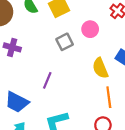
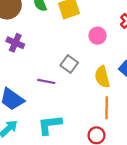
gray square: (65, 42) -> (69, 64), moved, turned -35
purple line: (47, 80) -> (46, 81), turned 70

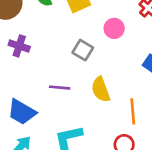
gray square: (69, 64) -> (83, 50), moved
yellow semicircle: (102, 77) -> (101, 89), moved

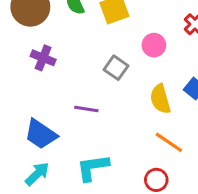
yellow semicircle: (101, 89) -> (160, 99), moved
orange line: (133, 111) -> (169, 142), turned -55

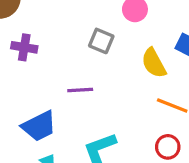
blue trapezoid: (41, 134) -> (39, 126), turned -48

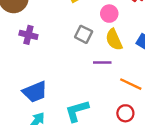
yellow semicircle: (154, 63) -> (114, 40), moved
purple line: (80, 90) -> (102, 63), moved

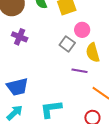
pink circle: (109, 14) -> (82, 30), moved

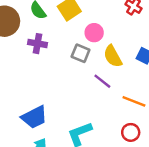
purple cross: (20, 37) -> (37, 44), moved
purple line: (79, 71) -> (102, 81), turned 42

